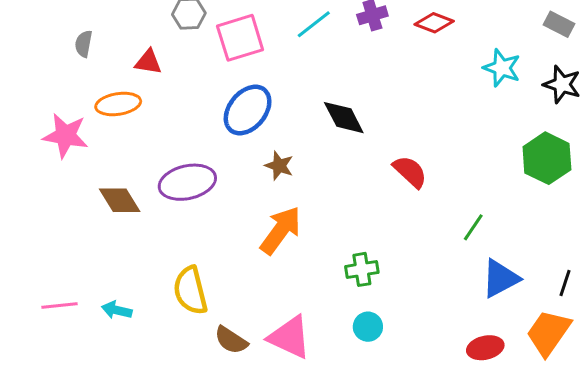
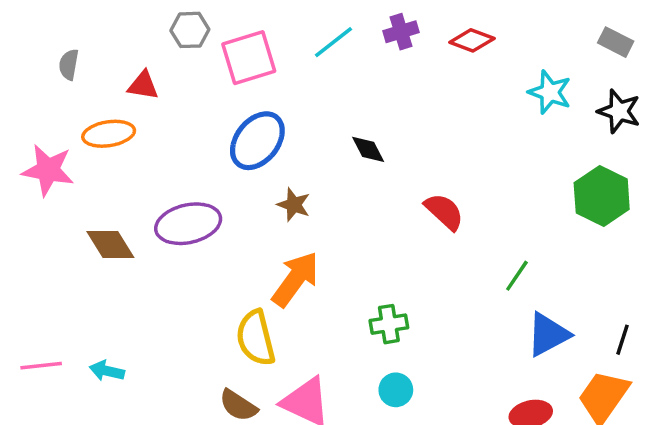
black diamond: (344, 118) -> (368, 149), size x0.7
yellow semicircle: (190, 291) -> (256, 338), moved

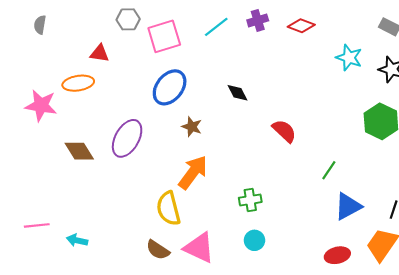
gray semicircle: (69, 65) -> (40, 25), moved
purple ellipse: (188, 224) -> (127, 138), turned -48
cyan arrow: (107, 371) -> (77, 240), moved

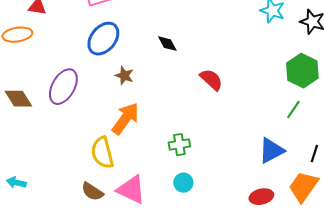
green line: (329, 170) -> (293, 110), moved

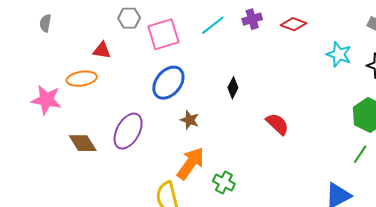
black diamond: (167, 44) -> (233, 88), turned 55
green cross: (179, 145) -> (224, 182), moved, turned 35

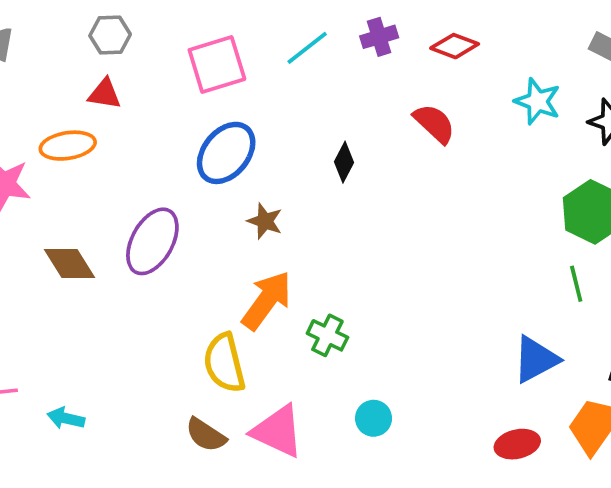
gray hexagon: (129, 18) -> (110, 35), moved
red semicircle: (277, 124) -> (434, 123), moved
green line: (360, 154) -> (576, 284), turned -48

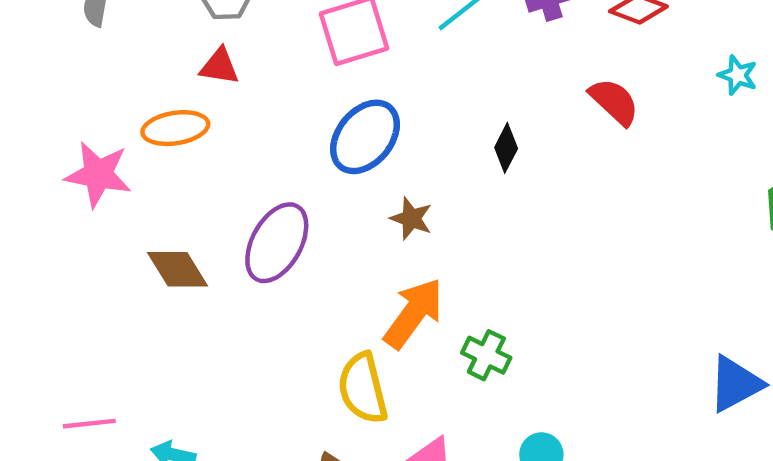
cyan star: (538, 101) -> (738, 75), size x0.7

